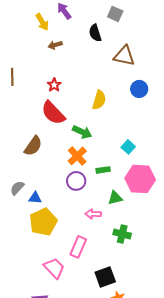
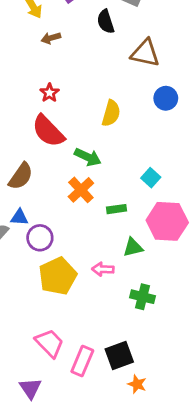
purple circle: (76, 181) -> (40, 238), moved
blue triangle: (35, 198) -> (19, 217), moved
yellow pentagon: (43, 222) -> (58, 276), moved
pink rectangle: (78, 247) -> (82, 361), moved

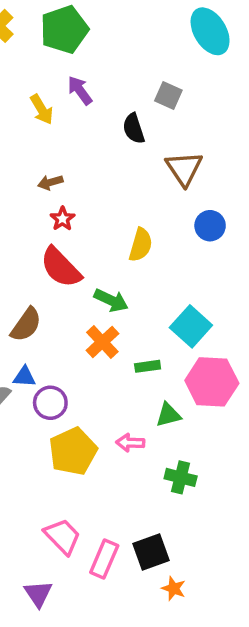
brown arrow: (51, 38) -> (50, 182), moved
brown triangle: (145, 53) -> (184, 168), turned 44
cyan square: (151, 178) -> (191, 326), size x1.6

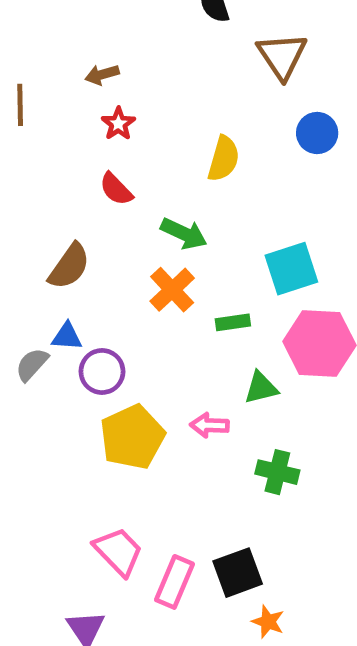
red semicircle: (61, 267) -> (116, 189), size x0.6
cyan square: (191, 326) -> (291, 269), turned 30

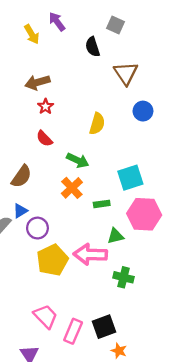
brown arrow: (102, 75) -> (37, 82), size x1.5
blue triangle: (67, 336) -> (20, 211), turned -35
pink arrow: (210, 425) -> (90, 254), size x1.8

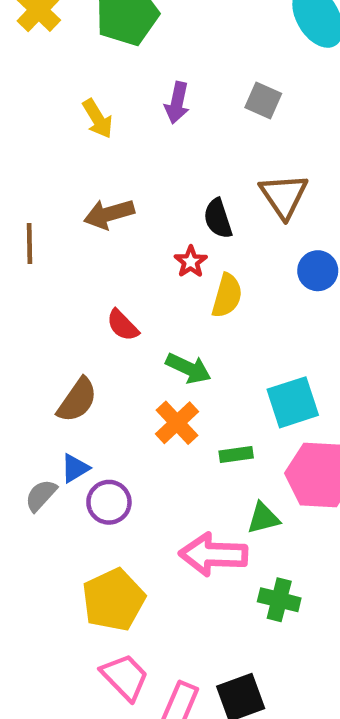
purple arrow: (57, 22) -> (177, 103), moved, turned -132
black semicircle: (93, 47) -> (218, 219), moved
red star: (46, 106) -> (191, 262), moved
yellow pentagon: (52, 260) -> (113, 600), moved

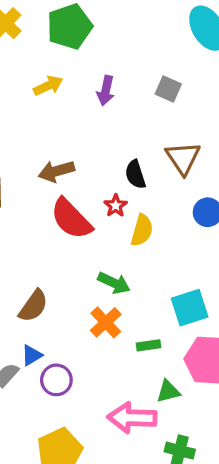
yellow arrow: (98, 119) -> (48, 86), moved, turned -84
red semicircle: (123, 325) -> (71, 219), moved, size x1.8

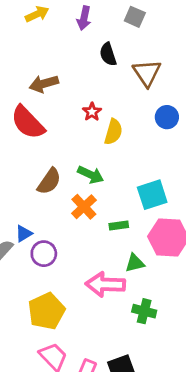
black semicircle: (135, 174) -> (108, 54), moved
red semicircle: (71, 219) -> (28, 122), moved
brown semicircle: (33, 306) -> (49, 181), moved

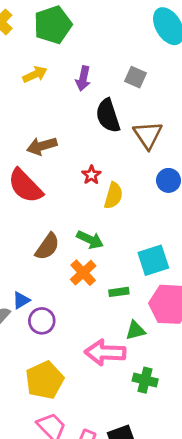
black semicircle: (108, 54) -> (108, 116), size x1.4

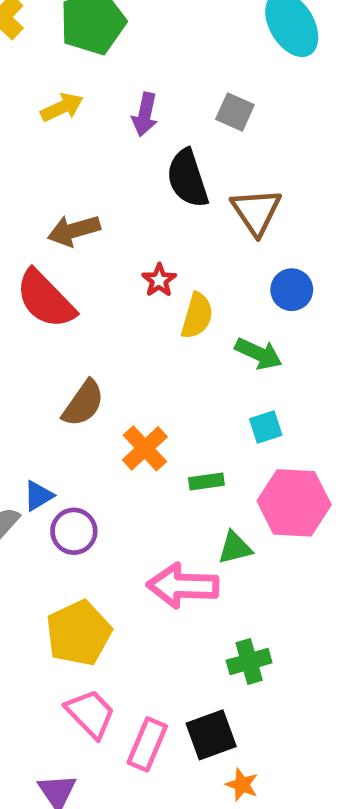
green arrow: (90, 240) -> (259, 354), moved
cyan square: (153, 260) -> (266, 427), size x0.6
green cross: (145, 380) -> (249, 662), moved, turned -30

